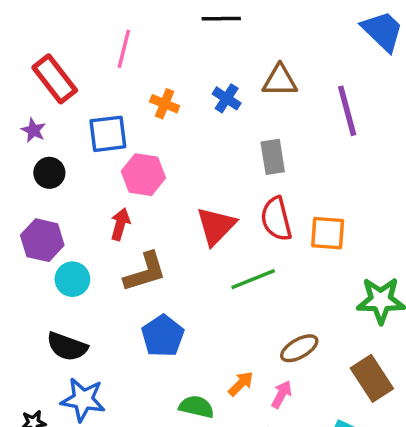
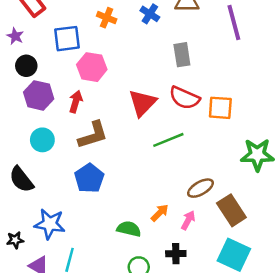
red semicircle: (276, 219) -> (184, 98), turned -52
purple hexagon: (42, 240) -> (39, 95), moved
blue pentagon: (163, 336) -> (89, 178), moved
black semicircle: (67, 347) -> (21, 179), moved, turned 32
brown rectangle: (372, 378) -> (231, 210), moved

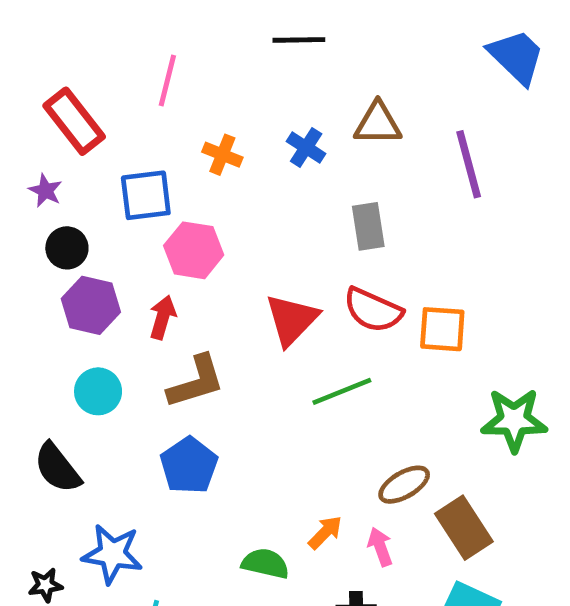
pink arrow: (188, 220) -> (380, 547), turned -48

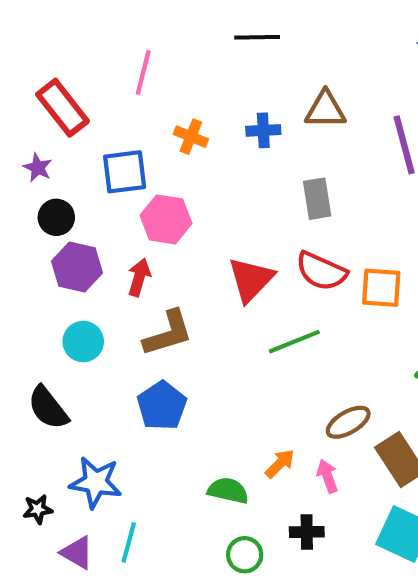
blue cross: (306, 147) -> (263, 130), turned -36

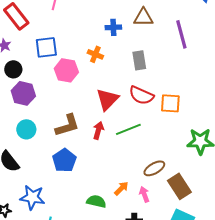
orange cross: (191, 137) -> (95, 54), moved
red arrow: (139, 277) -> (98, 130), moved

